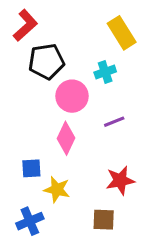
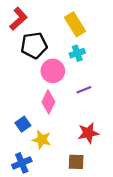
yellow rectangle: (122, 33) -> (75, 24), moved
blue square: (31, 168) -> (23, 124), turned -32

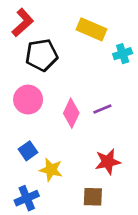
yellow rectangle: (75, 24) -> (92, 29), turned -35
cyan cross: (77, 53) -> (123, 54), moved
pink circle: (53, 71) -> (28, 100), moved
pink diamond: (48, 102) -> (71, 113), moved

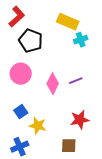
cyan cross: (123, 54) -> (81, 40), moved
black pentagon: (42, 55) -> (31, 41), turned 30

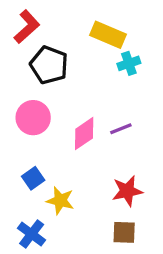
pink diamond: (53, 84) -> (84, 134), turned 30
brown square: (69, 146) -> (124, 232), moved
blue cross: (20, 147) -> (32, 234), turned -30

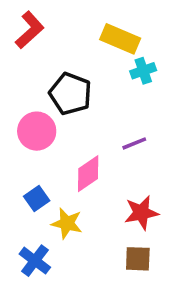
black pentagon: (49, 65) -> (70, 94), moved
pink diamond: (84, 134) -> (88, 174), moved

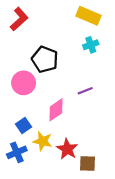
yellow rectangle: (120, 39) -> (89, 16), moved
red star: (141, 213) -> (67, 149), moved, turned -30
blue cross: (35, 261) -> (17, 152), moved, turned 30

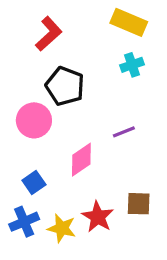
red L-shape: (19, 19) -> (49, 34), moved
yellow star: (43, 141) -> (62, 228), moved
brown square: (87, 164) -> (139, 204), moved

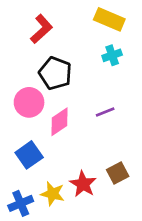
pink diamond: (81, 160) -> (59, 122), moved
blue square: (34, 182) -> (29, 155), size x1.4
brown square: (139, 204) -> (118, 173), turned -30
blue cross: (24, 222) -> (21, 203), moved

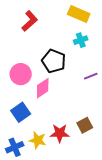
black pentagon: (55, 73) -> (54, 61), moved
purple line: (105, 112) -> (91, 76), moved
red star: (83, 184) -> (60, 133), turned -30

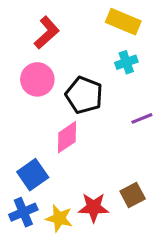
pink circle: (21, 74) -> (37, 79), moved
blue cross: (15, 147) -> (23, 212), moved

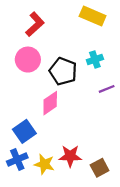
cyan cross: (126, 62) -> (95, 60), moved
brown square: (133, 195) -> (100, 168), moved

